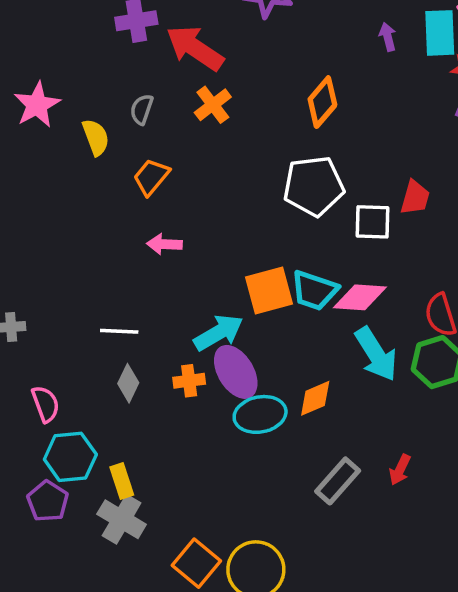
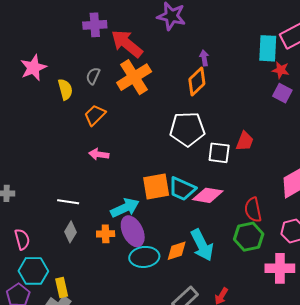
purple arrow: (388, 37) -> (204, 58), moved
orange cross: (213, 105) -> (134, 77), size x1.6
cyan arrow: (376, 354) -> (202, 245), moved

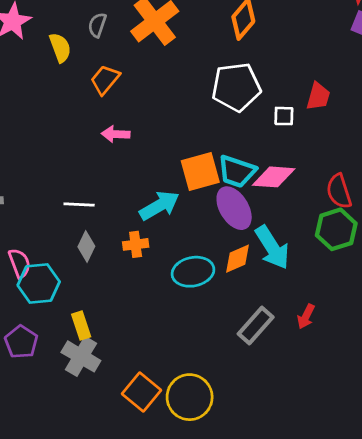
white square: (219, 153) -> (284, 116), size x0.7
purple ellipse: (133, 231) -> (234, 208), moved
cyan hexagon: (33, 271) -> (39, 284), moved

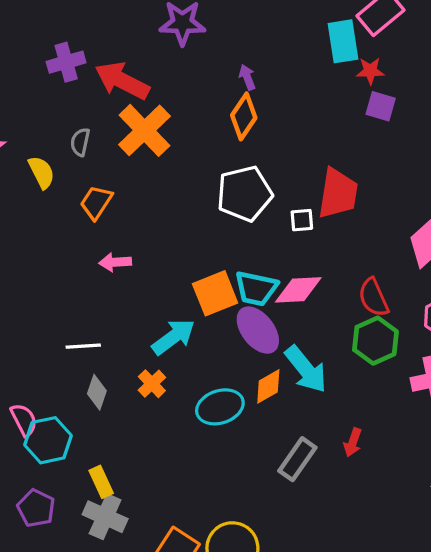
red trapezoid: (318, 96) -> (338, 194), size x1.6
orange cross: (136, 244) -> (152, 384), turned -30

